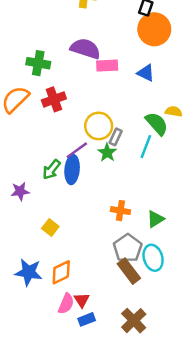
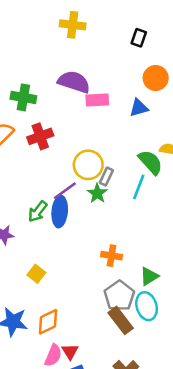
orange circle: (154, 29) -> (156, 78), moved, size x0.7
blue triangle: (146, 73) -> (139, 108), turned -42
green triangle: (155, 219) -> (149, 276), moved

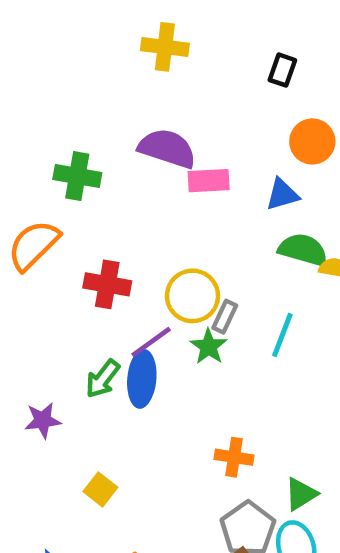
red cross: (40, 136) -> (107, 284), moved, turned 30
green semicircle: (150, 162) -> (303, 250), moved, turned -32

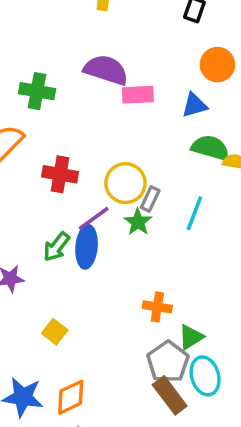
green triangle: (301, 494) -> (191, 337), moved

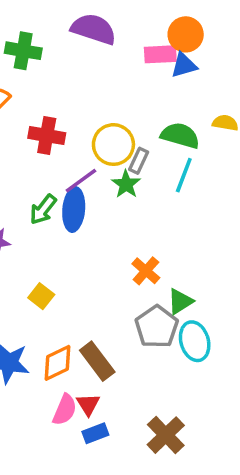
orange circle: (217, 65) -> (186, 34), moved
pink rectangle: (138, 95) -> (160, 54), moved
green semicircle: (210, 148) -> (180, 135), moved
orange cross: (157, 307) -> (146, 271), turned 32
brown rectangle: (170, 395) -> (97, 361), moved

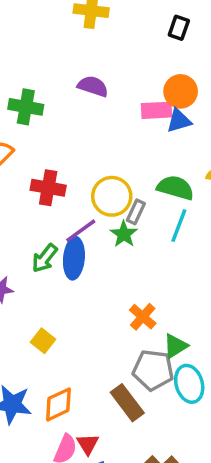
purple semicircle: (94, 29) -> (93, 86), size x0.7
gray pentagon: (157, 327) -> (153, 370), turned -30
brown rectangle: (97, 361) -> (127, 403), moved

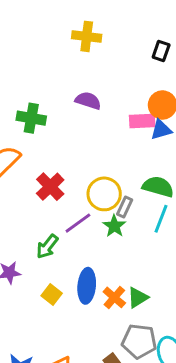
red cross: (48, 188) -> (50, 187), turned 36
blue ellipse: (74, 258) -> (87, 286), moved
orange cross: (143, 317) -> (114, 297), moved
yellow square: (43, 341) -> (52, 295), moved
green triangle: (175, 346) -> (138, 297), moved

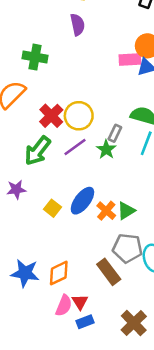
purple semicircle: (88, 101) -> (77, 25), moved, turned 60
yellow circle: (104, 194) -> (79, 116), moved
green arrow: (47, 246) -> (38, 151), moved, size x1.4
blue ellipse: (87, 286) -> (82, 201), turned 32

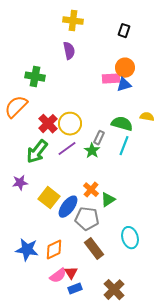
blue ellipse: (82, 201) -> (68, 207), moved
yellow square: (52, 208) -> (49, 198), size x1.5
orange cross: (106, 211) -> (91, 190), moved
gray pentagon: (127, 248) -> (87, 219), moved
pink semicircle: (64, 306) -> (58, 276), turned 30

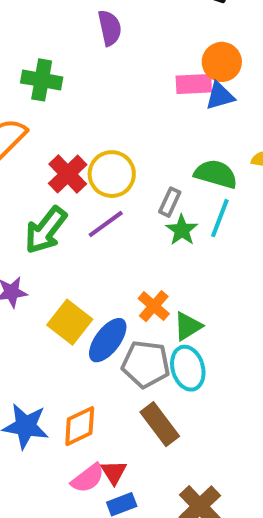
green star: (92, 151) -> (182, 230), moved
cyan ellipse: (130, 238) -> (188, 368), moved

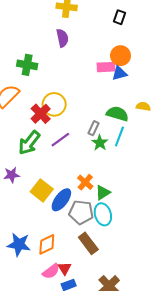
yellow circle: (112, 174) -> (54, 104), moved

